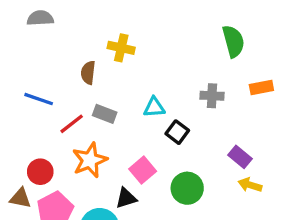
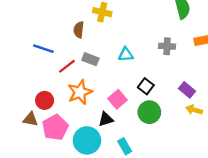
black square: (177, 132) -> (146, 86), moved

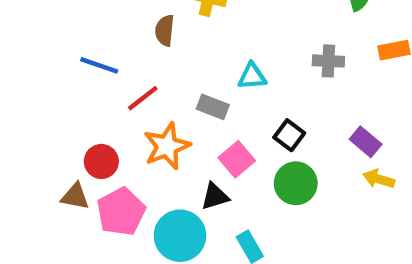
gray rectangle: (90, 59) -> (213, 107), moved

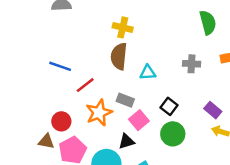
brown semicircle: (165, 30) -> (119, 56), moved, size x1.5
gray rectangle: (213, 107) -> (125, 100), moved

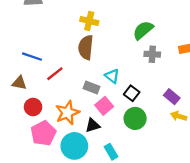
green semicircle: (208, 22) -> (143, 30), moved, turned -115
cyan triangle: (148, 73) -> (112, 76), moved, turned 42
orange star: (99, 113) -> (67, 113), moved
brown triangle: (46, 141) -> (19, 83), moved

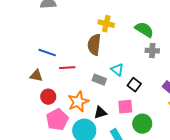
yellow cross: (89, 21) -> (106, 24), moved
green semicircle: (143, 30) -> (144, 30), turned 72
red line: (55, 74) -> (67, 68), turned 35
pink square: (104, 106) -> (125, 107), moved, turned 35
green circle: (135, 118) -> (142, 124), moved

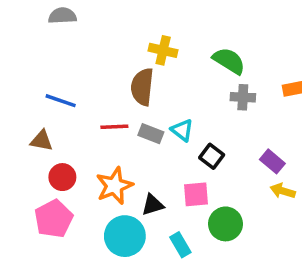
red line: (67, 68) -> (114, 127), moved
gray rectangle: (99, 80) -> (151, 134), moved
pink pentagon: (57, 120) -> (54, 219), moved

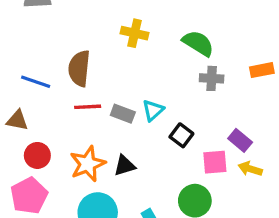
brown semicircle: (142, 87) -> (79, 68), moved
cyan triangle: (182, 130) -> (153, 110), turned 40
pink square: (196, 194) -> (215, 162), moved
black triangle: (153, 205) -> (124, 166), moved

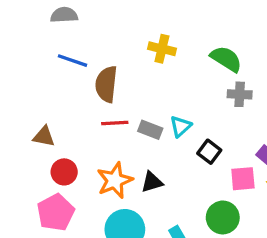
blue line: (36, 82) -> (73, 61), moved

